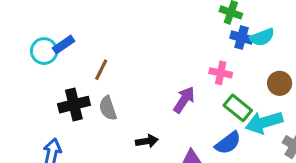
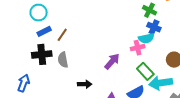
cyan semicircle: (262, 37) -> (146, 38), moved
blue rectangle: (64, 45) -> (44, 31), moved
cyan circle: (44, 51) -> (39, 13), moved
pink cross: (221, 73) -> (138, 48), turned -32

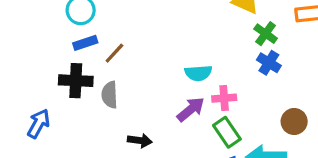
cyan semicircle: (146, 38) -> (198, 73), moved
pink cross: (138, 48) -> (224, 98), moved
green rectangle: (145, 71) -> (227, 132), moved

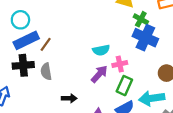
blue rectangle: (85, 43) -> (26, 40), size x1.6
blue cross: (269, 63) -> (145, 38), size x1.6
green rectangle: (227, 132) -> (124, 86), turned 66

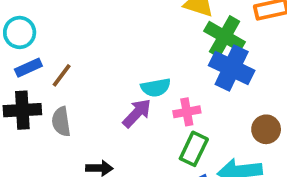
green cross: (141, 19) -> (225, 36), size x1.5
blue rectangle: (26, 40) -> (28, 68), size x0.6
purple arrow: (99, 74) -> (137, 113), moved

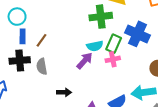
green cross: (225, 36) -> (101, 17), moved, turned -35
blue rectangle: (28, 68) -> (23, 36), turned -64
green rectangle: (194, 149) -> (114, 44), moved

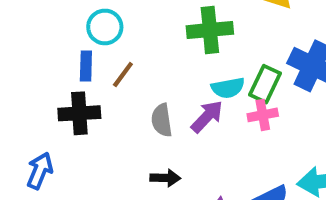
cyan circle: (17, 17) -> (105, 27), moved
green cross: (101, 17) -> (210, 30), moved
gray semicircle: (42, 66) -> (162, 120), moved

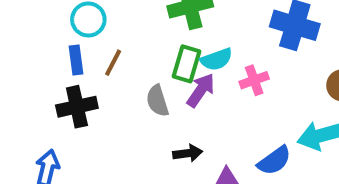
green rectangle: (265, 84) -> (187, 64), moved
black arrow: (165, 178) -> (188, 153), moved

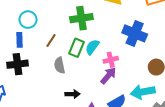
cyan semicircle: (216, 59) -> (92, 47), turned 140
brown line: (113, 63) -> (51, 41), moved
purple arrow: (201, 90) -> (108, 76), moved

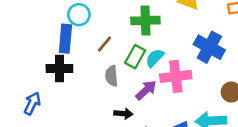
blue rectangle: (20, 40) -> (65, 39), size x1.5
pink cross: (111, 60) -> (176, 76), size x1.6
purple arrow: (108, 76) -> (146, 90), moved

